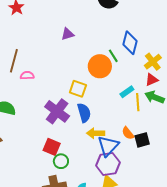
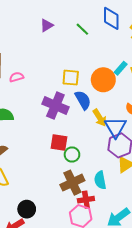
green line: (113, 56) -> (82, 29), moved
orange circle: (100, 66) -> (103, 80), moved
yellow arrow: (96, 133) -> (100, 118), turned -108

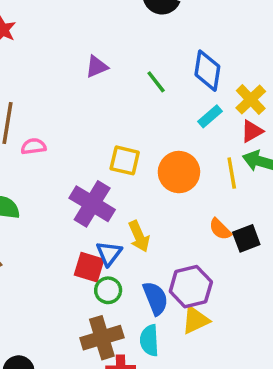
cyan rectangle: (121, 68) -> (210, 116), moved
blue semicircle: (83, 100) -> (155, 298), moved
yellow arrow: (100, 118) -> (139, 236), moved
blue triangle: (115, 127) -> (109, 253), moved, size x0.7

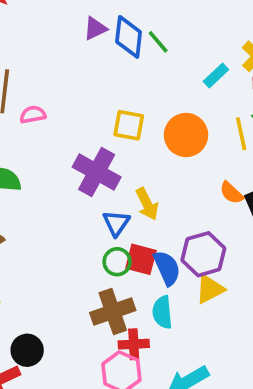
blue diamond: (207, 71) -> (129, 37), moved
red square: (89, 267) -> (141, 259), moved

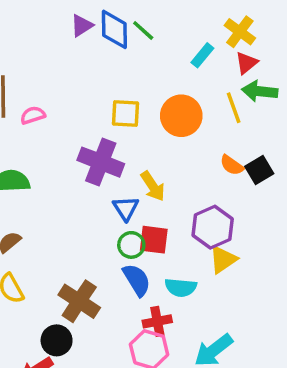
blue semicircle: (167, 268) -> (137, 280), moved
brown cross: (113, 311) -> (79, 301), moved, turned -30
cyan semicircle: (162, 312) -> (181, 287), turned -72

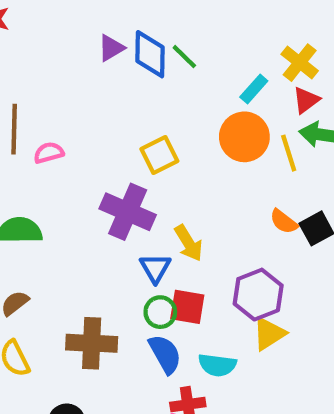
yellow square: (126, 114) -> (159, 155), turned -32
orange circle: (181, 116) -> (244, 137), moved
brown cross: (79, 301) -> (92, 343), moved, turned -33

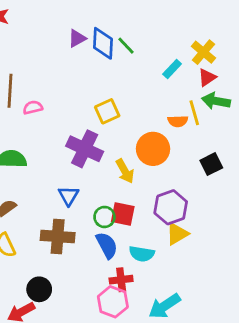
orange circle: (244, 137) -> (153, 149), moved
orange semicircle: (284, 222) -> (178, 121), moved, turned -42
blue triangle: (155, 268) -> (69, 196), moved

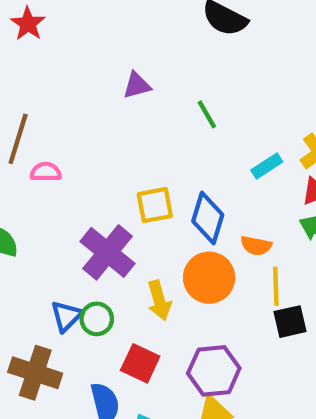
blue diamond: (103, 43) -> (208, 218), moved
yellow line: (194, 113) -> (276, 286), moved
green circle: (104, 217) -> (97, 319), moved

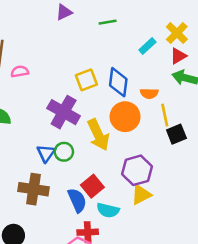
green line: (207, 114) -> (108, 22), turned -60
yellow arrow: (159, 300) -> (98, 135), size x1.4
red square: (140, 363) -> (92, 186), moved, turned 35

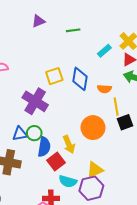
orange circle: (125, 117) -> (93, 128), moved
yellow arrow: (98, 135) -> (69, 144), moved, size x0.7
blue triangle: (46, 153) -> (20, 134), turned 42
purple hexagon: (137, 170) -> (91, 188), moved
blue semicircle: (77, 200) -> (44, 147), moved, turned 30

